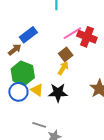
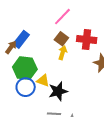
blue rectangle: (28, 35) -> (21, 39), moved
red cross: (87, 37) -> (87, 39), moved
black star: (58, 93) -> (58, 91), moved

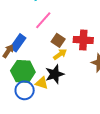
pink line: (62, 17) -> (43, 20), moved
yellow arrow: (63, 53) -> (60, 54), turned 40
black star: (58, 91) -> (55, 74), moved

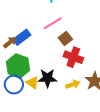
brown square: (58, 40) -> (65, 39), moved
red cross: (83, 40) -> (73, 57), moved
yellow arrow: (60, 54) -> (73, 84), moved

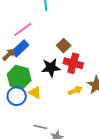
pink line: (53, 23) -> (23, 29), moved
black star: (47, 78) -> (51, 68), moved

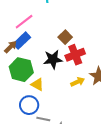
red cross: (73, 63) -> (75, 55), turned -36
blue circle: (17, 96) -> (29, 105), moved

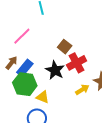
blue rectangle: (22, 41) -> (25, 68), moved
black star: (53, 59) -> (55, 70), turned -30

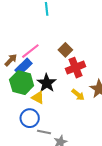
pink line: (22, 36) -> (30, 51), moved
black star: (55, 70) -> (47, 83), moved
yellow arrow: (82, 90) -> (78, 95), turned 64

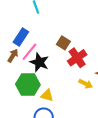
brown arrow: (11, 60) -> (13, 56), moved
blue rectangle: (23, 67) -> (21, 37), moved
black star: (47, 83) -> (39, 62), moved

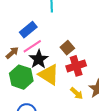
brown arrow: (13, 56) -> (12, 53), moved
yellow triangle: (47, 95) -> (49, 75), moved, size x1.6

